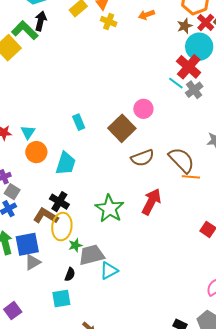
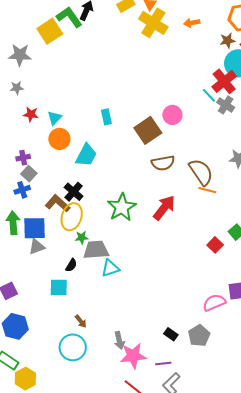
yellow cross: (109, 22) -> (153, 23), size x1.8
gray cross: (194, 90) -> (226, 105), turned -30

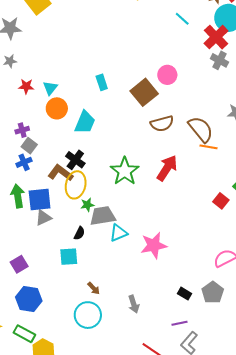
cyan line: (209, 95) -> (182, 19), moved
pink star: (133, 356) -> (154, 245), moved

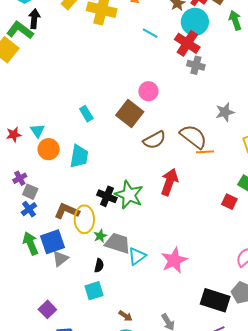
black cross: (75, 160) -> (107, 196), moved
gray trapezoid: (103, 216) -> (118, 243), turned 40
black rectangle: (185, 294) -> (215, 300), size x2.0

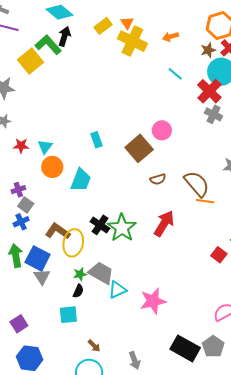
brown semicircle: (154, 140) -> (158, 179), size x0.7
green star: (100, 236) -> (80, 274), moved
blue square: (53, 242) -> (38, 258), turned 35
gray triangle: (60, 259) -> (42, 277), turned -36

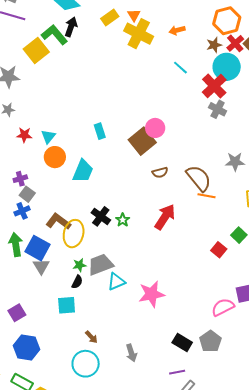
pink circle: (162, 130) -> (155, 128), moved
green star: (122, 228) -> (123, 220), size x0.5
gray trapezoid: (101, 273) -> (100, 265), turned -52
black rectangle: (185, 348) -> (182, 342), size x0.7

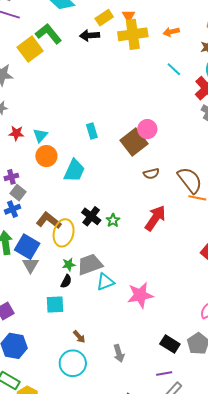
black arrow: (71, 27) -> (90, 35), moved, turned -114
yellow cross: (139, 34) -> (133, 34), turned -36

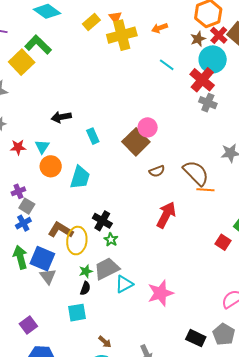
black arrow: (90, 35) -> (61, 117), moved
green star: (113, 220) -> (111, 240), moved

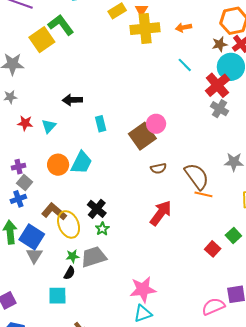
orange circle: (51, 166) -> (58, 165), moved
yellow ellipse: (77, 241) -> (69, 224), turned -40
cyan triangle: (124, 284) -> (143, 314), moved

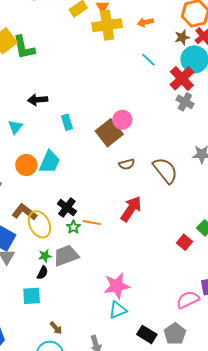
green L-shape: (61, 25) -> (24, 47), moved, turned -152
orange line: (203, 194) -> (92, 223), moved

